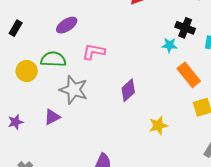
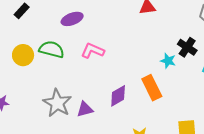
orange rectangle: (189, 75) -> (152, 88), moved
gray star: (74, 90) -> (57, 103), moved
purple triangle: (52, 117) -> (85, 109), moved

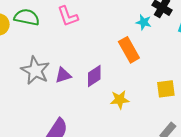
pink L-shape: (93, 51) -> (68, 16), turned -130
purple diamond: (118, 96) -> (94, 76), moved

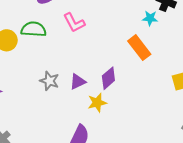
gray star: (35, 70) -> (49, 81), size x0.7
yellow star: (120, 100) -> (97, 103), moved

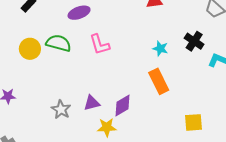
cyan star: (150, 18) -> (160, 48), moved
gray star: (49, 81) -> (61, 110), moved

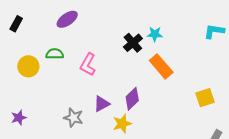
black cross: (194, 41) -> (133, 43), moved, turned 30
green semicircle: (58, 43) -> (55, 54), size x0.7
pink L-shape: (99, 44) -> (88, 64), moved, turned 60

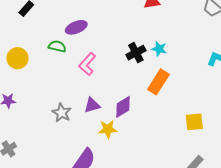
purple ellipse: (67, 19) -> (76, 27), moved
yellow circle: (28, 66) -> (17, 58), moved
orange rectangle: (161, 66) -> (158, 82), turned 60

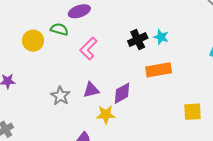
yellow circle: (17, 58) -> (33, 41), moved
orange rectangle: (158, 82) -> (159, 70), turned 45

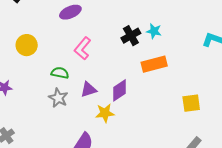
green semicircle: (59, 29) -> (60, 73), moved

